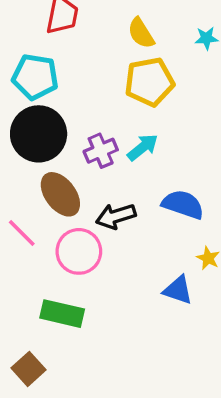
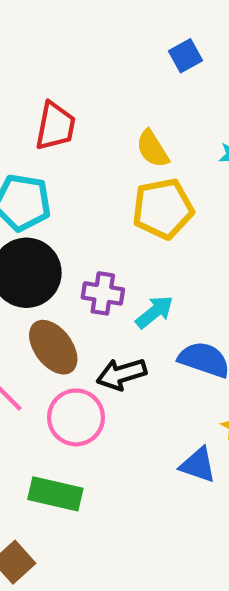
cyan arrow: (143, 147) -> (155, 312), moved
purple cross: (101, 151) -> (103, 293), turned 32

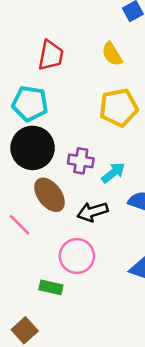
yellow semicircle: (152, 149) -> (112, 54), moved
pink circle: (76, 417) -> (77, 256), moved
green rectangle: (55, 494) -> (51, 287), size x0.7

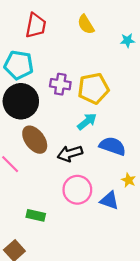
yellow pentagon: (119, 108) -> (93, 88), moved
purple cross: (81, 161) -> (60, 84), moved
pink circle: (77, 256) -> (77, 190), moved

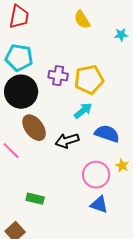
red trapezoid: (36, 26) -> (19, 17), moved
pink circle: (77, 190) -> (96, 175), moved
blue triangle: (109, 200) -> (99, 205), moved

